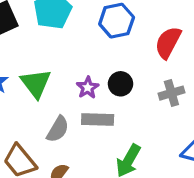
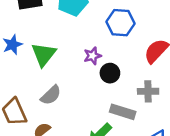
purple star: (88, 88) -> (92, 56), moved
gray rectangle: (98, 119) -> (123, 112), moved

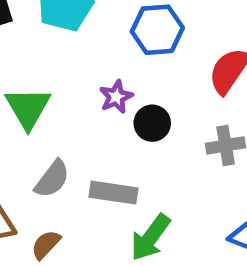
gray rectangle: (123, 112) -> (113, 193), moved

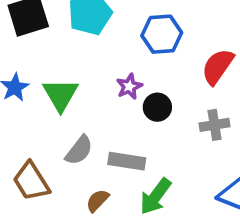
brown semicircle: (46, 245) -> (97, 201), moved

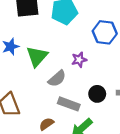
black circle: (157, 107) -> (97, 94), moved
gray semicircle: (79, 150) -> (57, 79), moved

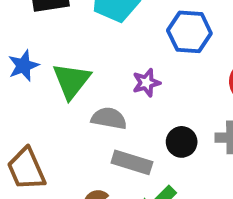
gray semicircle: (57, 79) -> (109, 118), turned -126

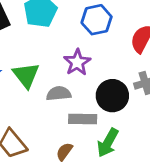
purple star: (146, 83) -> (77, 62), size x1.4
black circle: (182, 142) -> (112, 96), size x1.5

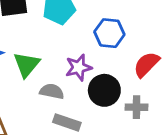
black circle: (112, 96) -> (104, 90), moved

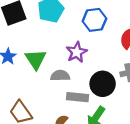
black circle: (104, 90) -> (103, 84), moved

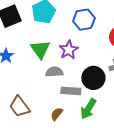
green triangle: (36, 59) -> (40, 49), moved

